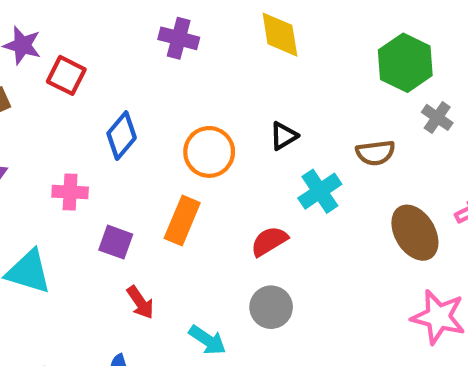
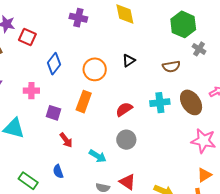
cyan cross: (320, 191) -> (160, 103), moved, turned 30

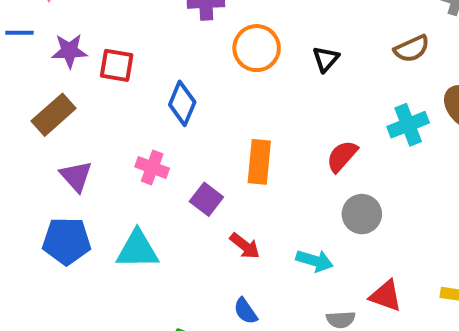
orange circle: (95, 69) -> (257, 48), moved
pink cross: (31, 91) -> (152, 168), turned 35
purple square: (53, 113) -> (206, 199), turned 35

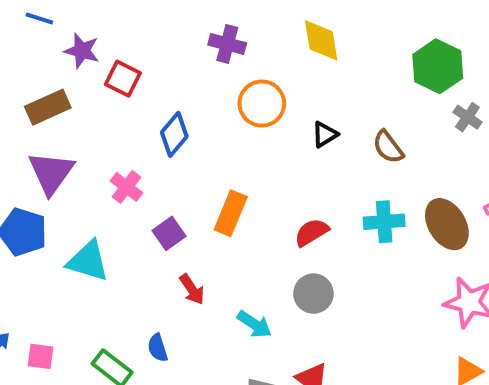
brown semicircle: (412, 49) -> (388, 147), moved, turned 60
purple triangle: (76, 176) -> (51, 173), size x1.4
blue semicircle: (245, 311) -> (158, 348), moved

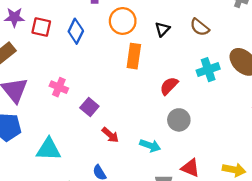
blue diamond: (174, 134) -> (76, 31), moved
orange rectangle: (231, 213) -> (134, 56), moved
cyan triangle: (88, 261) -> (49, 149), moved

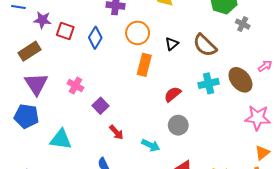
brown semicircle: (200, 27) -> (205, 45), size x1.4

